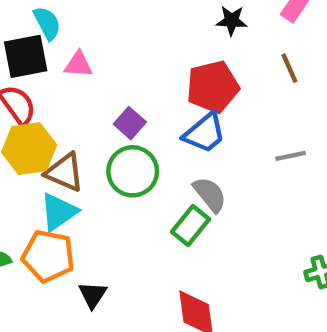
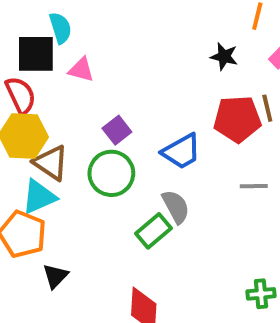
red pentagon: (213, 87) -> (237, 119), moved

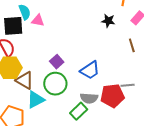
pink triangle: (81, 70) -> (38, 20), moved
red pentagon: (237, 119) -> (112, 96), moved
cyan triangle: (39, 197) -> (36, 100), moved
gray semicircle: (176, 207) -> (89, 98), turned 126

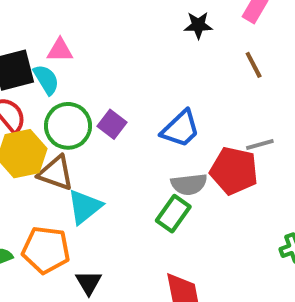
cyan semicircle: (25, 12) -> (46, 80), moved
green circle: (55, 84) -> (68, 126), moved
red pentagon: (112, 96) -> (234, 171), turned 30

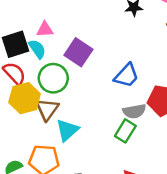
purple square: (112, 124) -> (78, 52), moved, size x1.5
brown triangle: (56, 173) -> (47, 109), turned 50

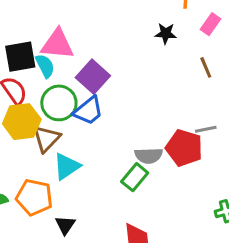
pink triangle: (45, 29) -> (57, 44), size x1.6
blue trapezoid: (127, 76) -> (88, 111), moved

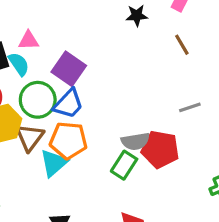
pink triangle: (57, 44) -> (29, 40), size x0.6
red pentagon: (184, 148) -> (160, 149), moved
orange pentagon: (34, 197) -> (68, 140), moved

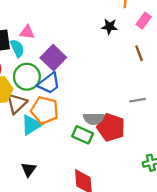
green rectangle: (124, 165) -> (83, 135), turned 72

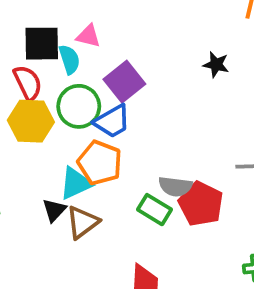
black star: (109, 27) -> (216, 65), moved
brown triangle: (17, 103) -> (82, 222), moved
black triangle: (29, 169) -> (54, 210), moved

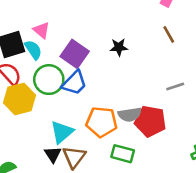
pink triangle: (88, 36) -> (41, 30), turned 42
black star: (216, 65) -> (119, 47), moved
orange pentagon: (100, 163) -> (102, 122), moved
green rectangle: (154, 210) -> (123, 154), moved

